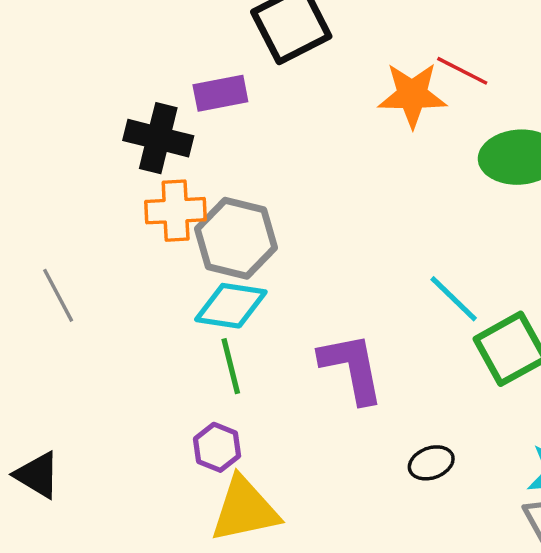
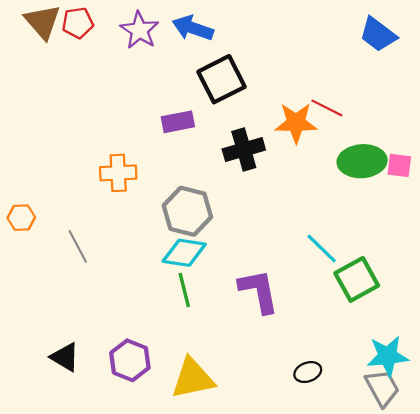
black cross: (158, 138) -> (244, 149), moved, turned -30
orange cross: (176, 211) -> (118, 173), moved
purple hexagon: (217, 447) -> (130, 360), moved, size x1.4
black ellipse: (431, 463) -> (308, 372), moved

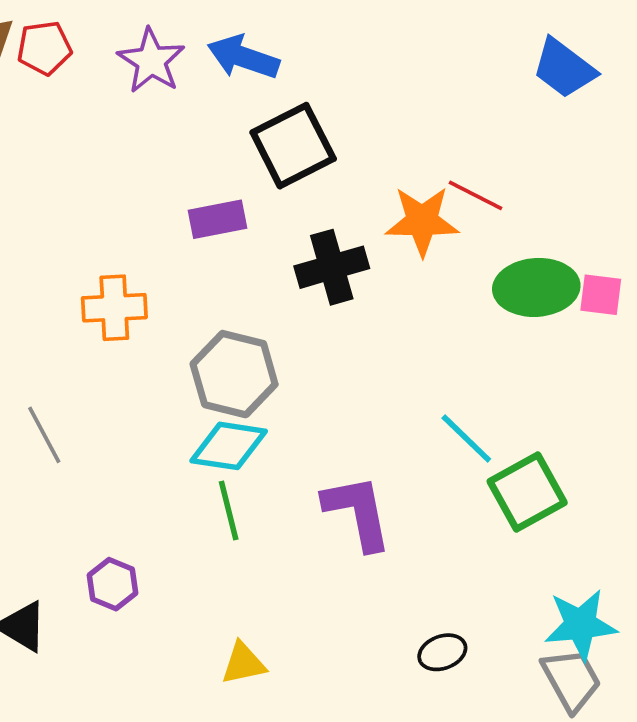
purple hexagon: (130, 360) -> (113, 584), moved, size x0.7
yellow triangle: (193, 378) -> (243, 663), size x0.6

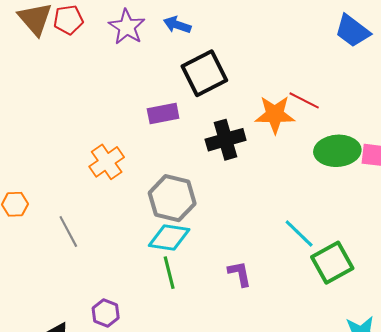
blue arrow: (243, 57) -> (177, 25), size x0.7
orange cross: (114, 308) -> (107, 162), turned -32
purple L-shape: (358, 512) -> (240, 274), size x0.6

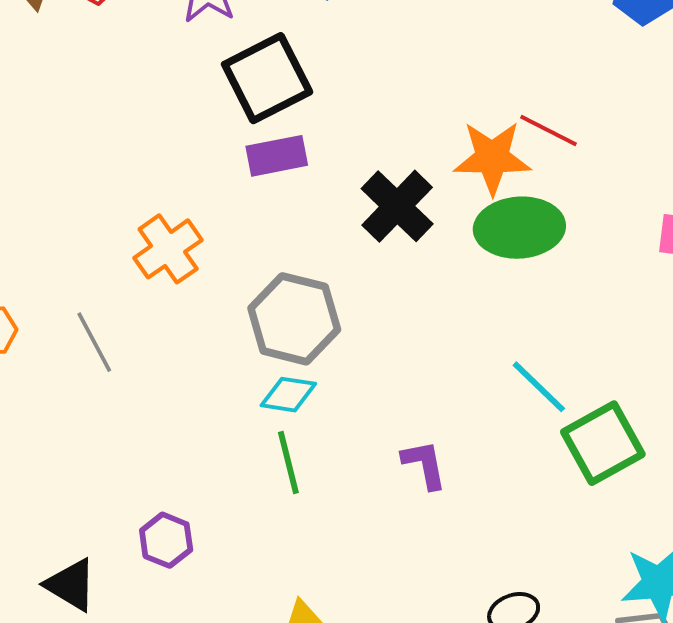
black square: (204, 73) -> (267, 78), moved
black cross: (226, 140) -> (397, 206), turned -30
green ellipse: (337, 151) -> (519, 228), moved
gray line: (68, 231) -> (94, 342), moved
cyan diamond: (169, 237) -> (288, 395), size x0.7

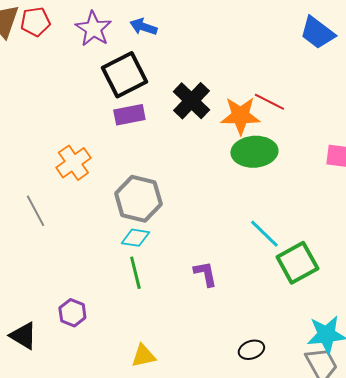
black cross: (397, 206) -> (191, 101), moved

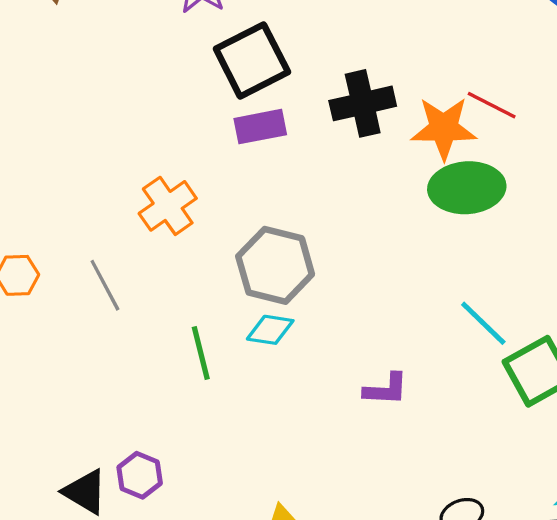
black cross: (191, 101) -> (363, 103), turned 33
green line: (135, 273) -> (201, 353), moved
purple L-shape: (205, 274) -> (386, 389), turned 104
purple hexagon: (72, 313) -> (140, 475), moved

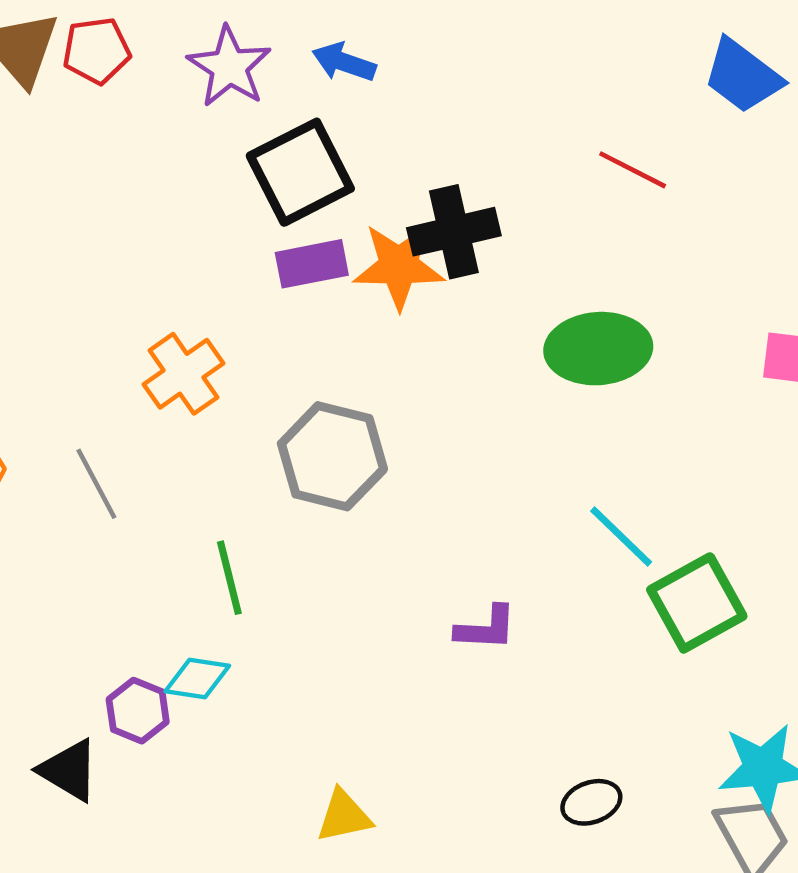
red line: (492, 105) -> (633, 170), moved
orange star: (444, 128) -> (399, 266), moved
cyan diamond: (270, 330) -> (197, 679), moved
purple hexagon: (140, 475) -> (138, 711), moved

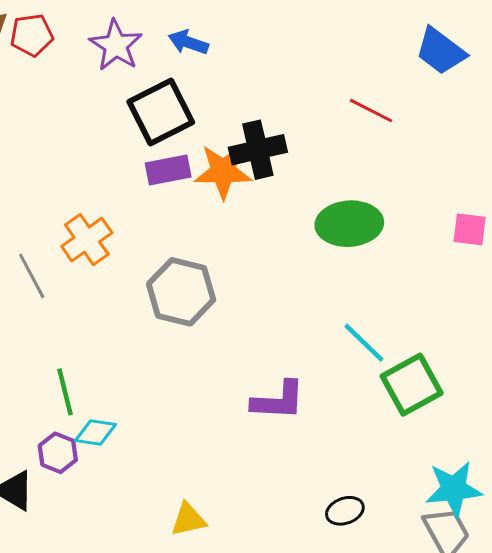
gray line: (96, 484) -> (32, 276), moved
green line: (229, 578) -> (65, 392), moved
purple L-shape: (486, 628) -> (278, 401), size x1.4

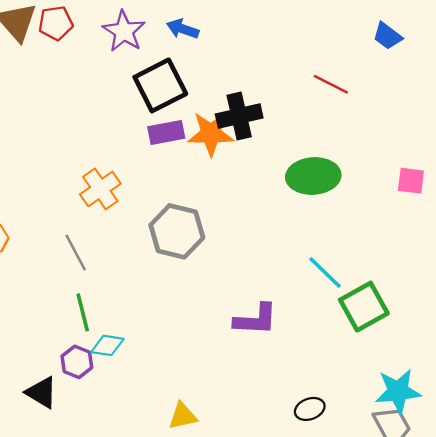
blue trapezoid: (441, 51) -> (387, 36), size x0.7
gray line: (32, 276) -> (76, 252), moved

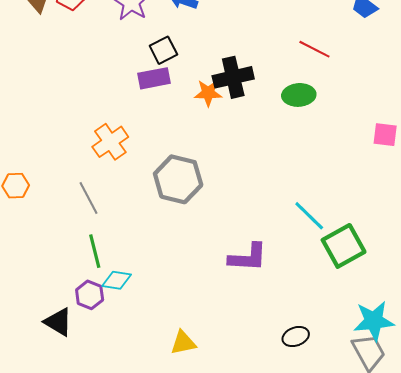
black square: (160, 85) -> (163, 50), size x0.6
purple rectangle: (166, 132) -> (154, 78), moved
orange star: (211, 134) -> (208, 93), size x0.7
green ellipse: (313, 176) -> (299, 95), moved, size x0.7

